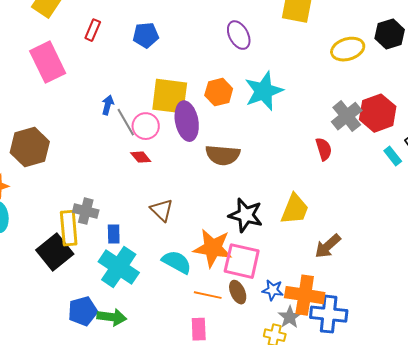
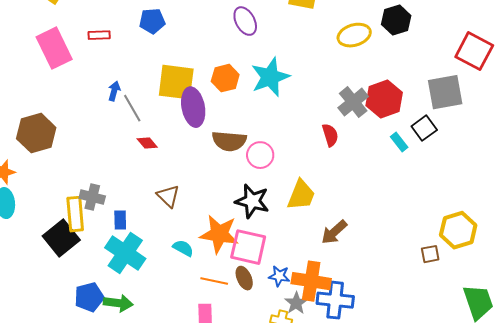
red rectangle: (93, 30) -> (99, 35), moved, turned 65
pink circle: (146, 126) -> (260, 155), moved
cyan semicircle: (177, 262) -> (183, 248), size x0.7

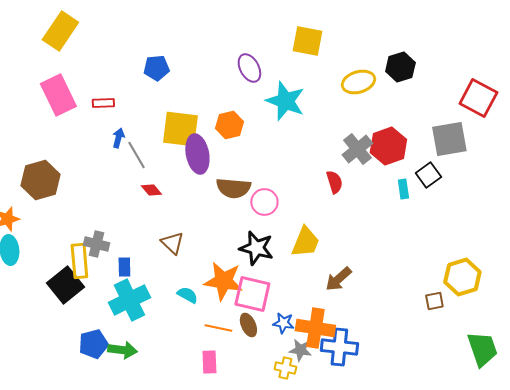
red rectangle: (99, 35) -> (103, 103), moved
cyan star: (270, 77) -> (285, 101), moved, turned -30
cyan rectangle: (399, 142) -> (403, 189), turned 30
cyan cross: (125, 253) -> (129, 300), turned 30
gray star: (296, 303) -> (300, 350), turned -30

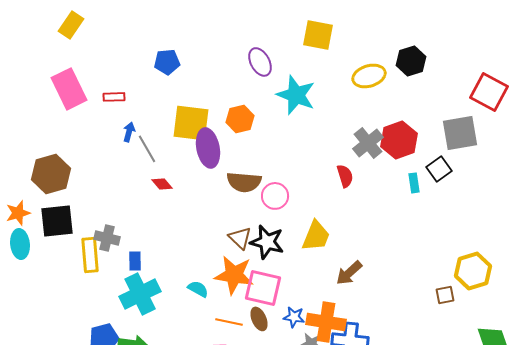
yellow rectangle: (60, 31) -> (71, 25), size x0.7
brown triangle: (172, 243) -> (240, 238), moved
black square: (65, 285) -> (57, 221), moved, turned 33

